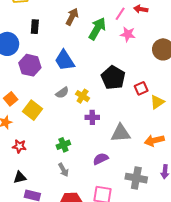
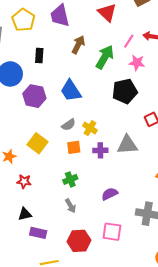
black pentagon: (113, 78) -> (125, 91), moved, turned 30
orange square: (11, 99) -> (74, 147), moved, turned 32
gray triangle: (121, 133) -> (127, 145), moved

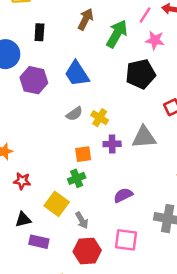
yellow square: (38, 143) -> (57, 204), moved
orange square: (74, 147) -> (83, 154), moved
gray arrow: (71, 206) -> (82, 220), moved

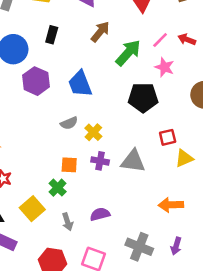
green cross: (77, 178) -> (58, 188), turned -35
gray arrow: (82, 220) -> (67, 222), moved

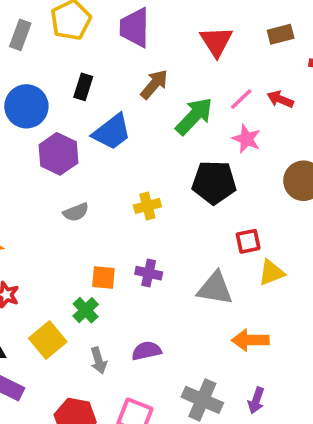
blue trapezoid: (80, 84) -> (112, 132), moved, turned -108
gray semicircle: (69, 123) -> (76, 212), moved
yellow cross: (93, 132) -> (147, 206), moved, turned 30
gray triangle: (133, 161) -> (215, 288), moved

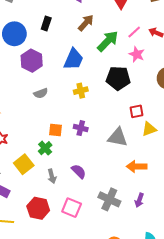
blue trapezoid: (112, 132) -> (74, 59), moved, turned -30
purple semicircle: (146, 351) -> (79, 171), turned 56

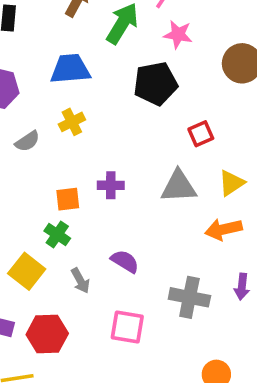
blue trapezoid: (74, 59) -> (70, 69), turned -105
yellow cross: (81, 91) -> (72, 122), moved
yellow triangle: (149, 129) -> (231, 183), moved
red hexagon: (38, 208) -> (47, 334), moved

